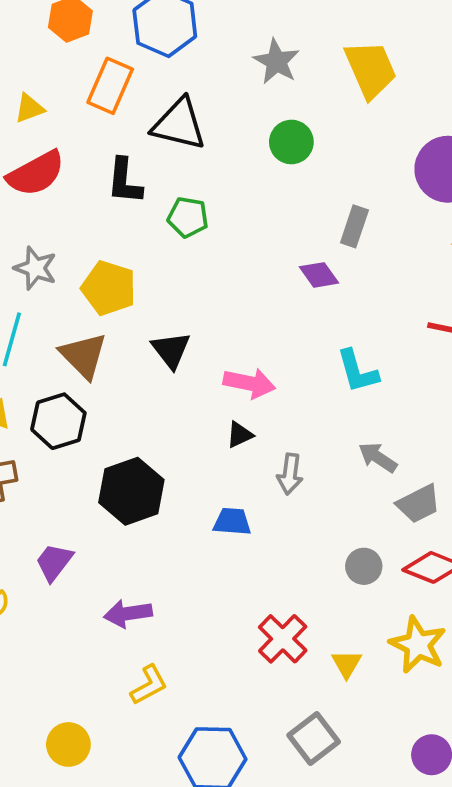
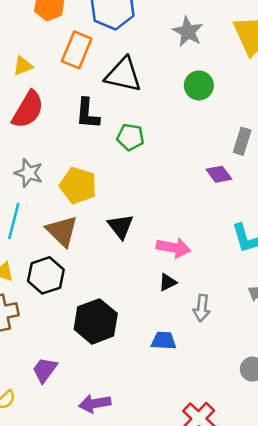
red semicircle: (36, 173) -> (28, 110), turned -30

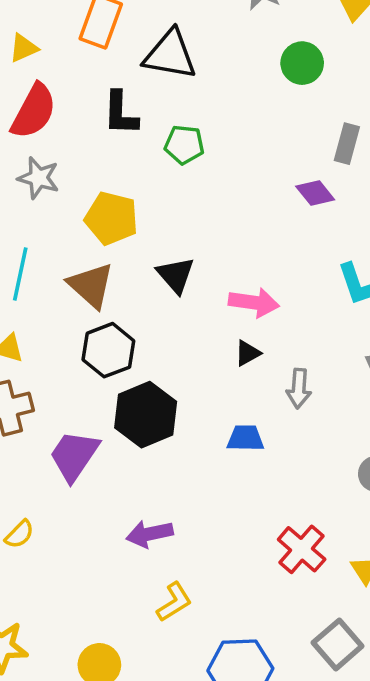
green circle: (199, 85) -> (302, 63), moved
gray star: (29, 173) -> (38, 178), moved
black hexagon: (46, 275) -> (108, 350), moved
purple trapezoid: (45, 370) -> (74, 456), moved, size x1.4

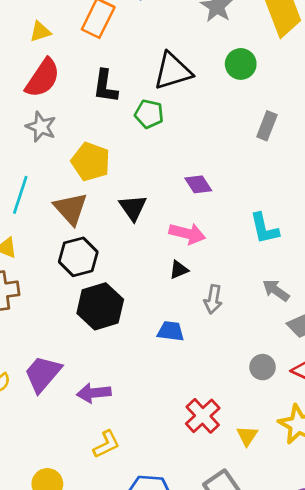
black triangle: (170, 55) -> (173, 71), moved, turned -33
purple diamond: (315, 193) -> (198, 184), moved
purple trapezoid: (74, 456) -> (43, 374), moved

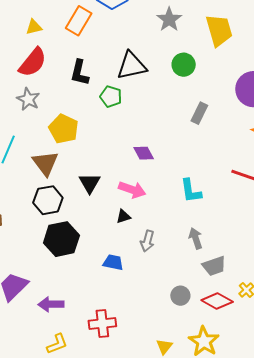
black triangle: (133, 208) -> (90, 183), moved
gray arrow: (276, 290) -> (196, 238), turned 30
red cross: (203, 416) -> (102, 323), moved, turned 32

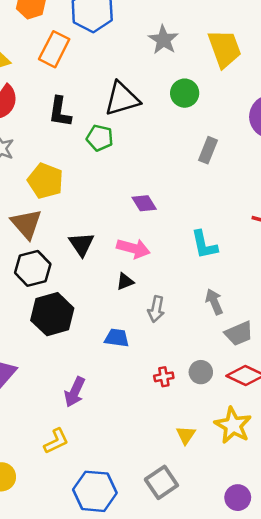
purple arrow: (51, 304) -> (75, 392), moved, turned -60
red cross: (102, 323) -> (164, 377), moved, size x0.6

